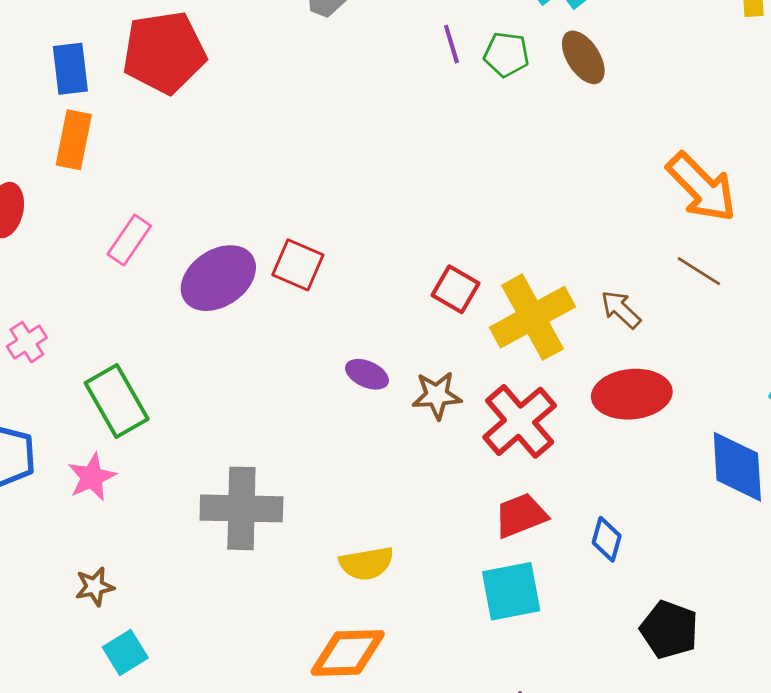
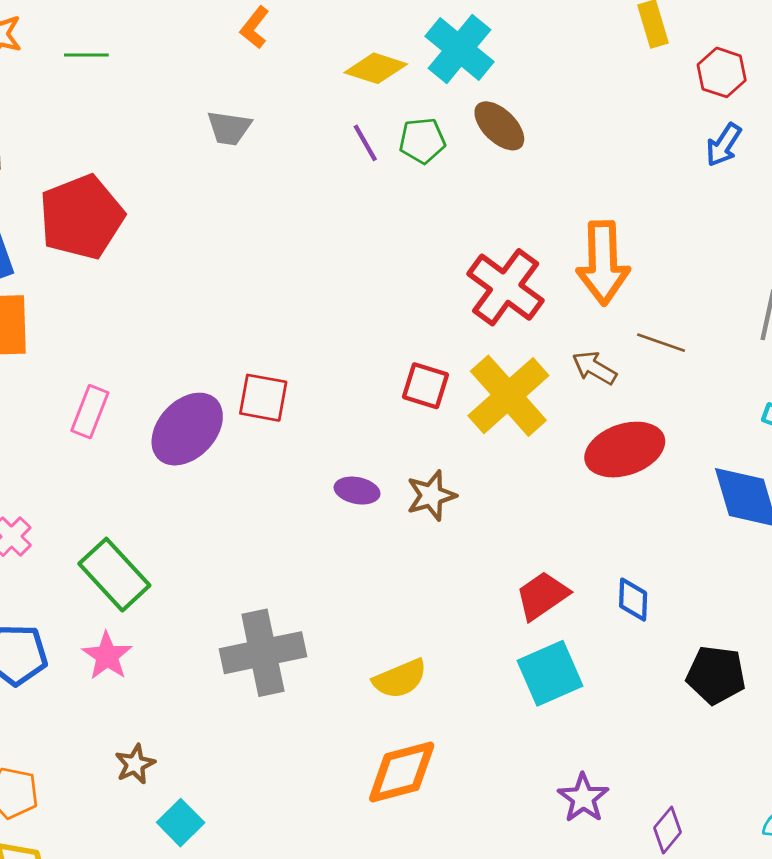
orange arrow: (702, 187) -> (603, 263), moved, turned 56
brown line: (699, 271) -> (661, 343), moved
red cross: (520, 421) -> (506, 287), moved

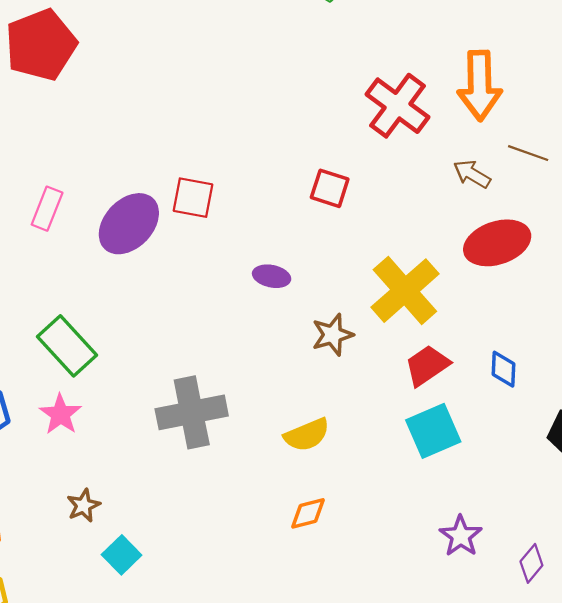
yellow cross: (508, 396) -> (405, 291), moved
brown star: (431, 495) -> (333, 335), moved
orange diamond: (402, 772) -> (308, 513), size x0.6

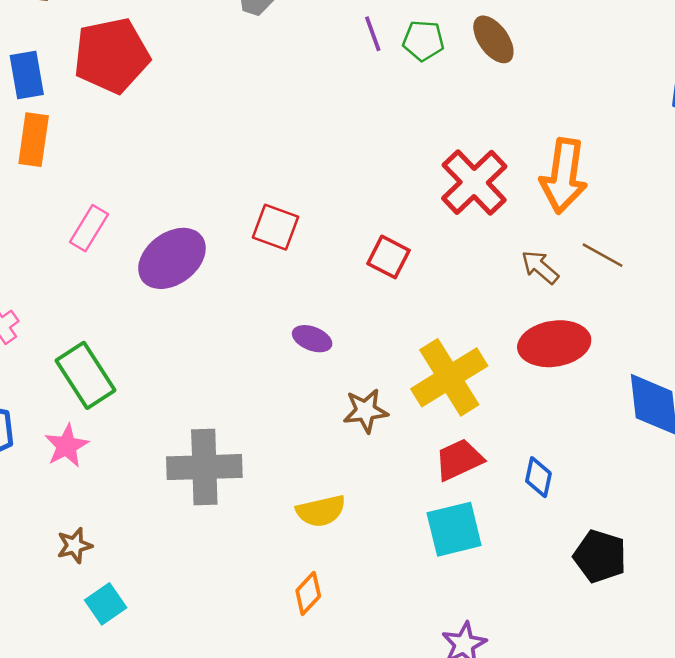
red square: (193, 198) -> (275, 227), moved
orange diamond: (308, 513) -> (308, 593), turned -42

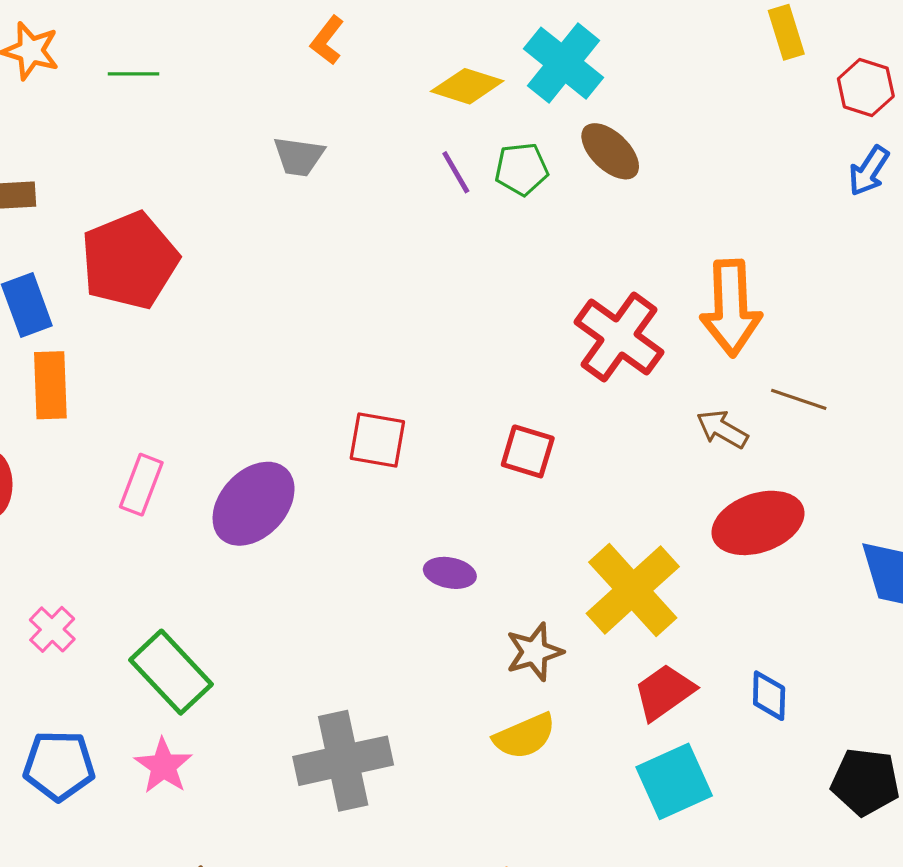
yellow semicircle: (321, 511) -> (525, 736), moved

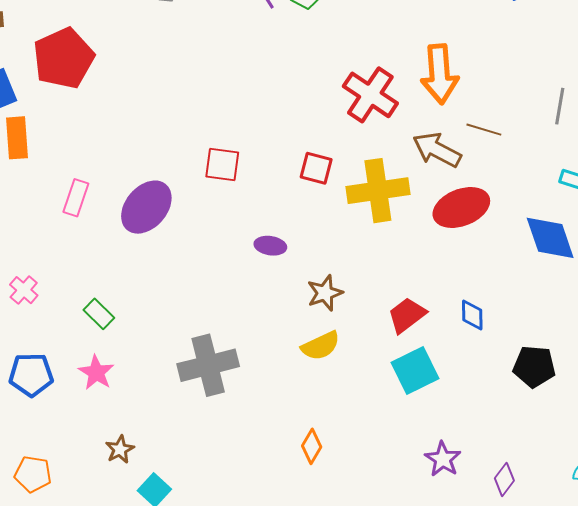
brown arrow: (722, 429) -> (437, 150), size x1.5
yellow cross: (633, 590) -> (378, 191), moved, turned 36
green rectangle: (171, 672) -> (99, 314), size x0.6

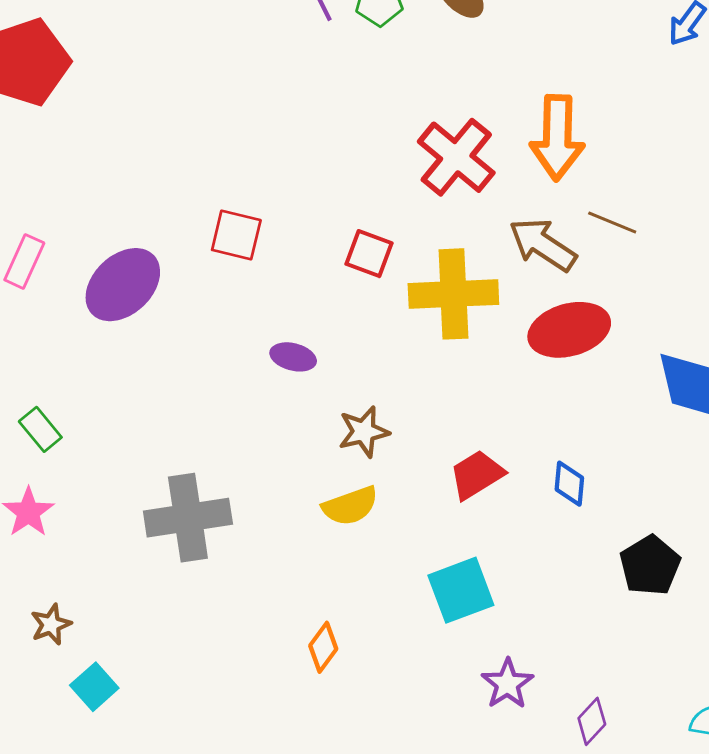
black pentagon: (534, 366) -> (650, 565), turned 30
cyan square: (415, 371) -> (461, 590), moved

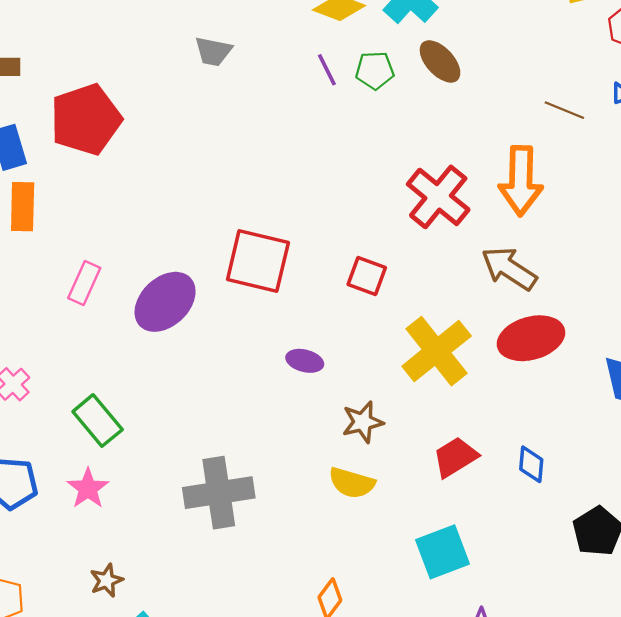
brown line: (612, 223) -> (564, 110), moved
red square: (236, 235) -> (258, 261), size x1.5
yellow cross: (453, 294) -> (437, 351), moved, turned -36
green rectangle: (40, 429) -> (98, 421), size x1.4
yellow semicircle: (350, 506) -> (352, 483), turned 36

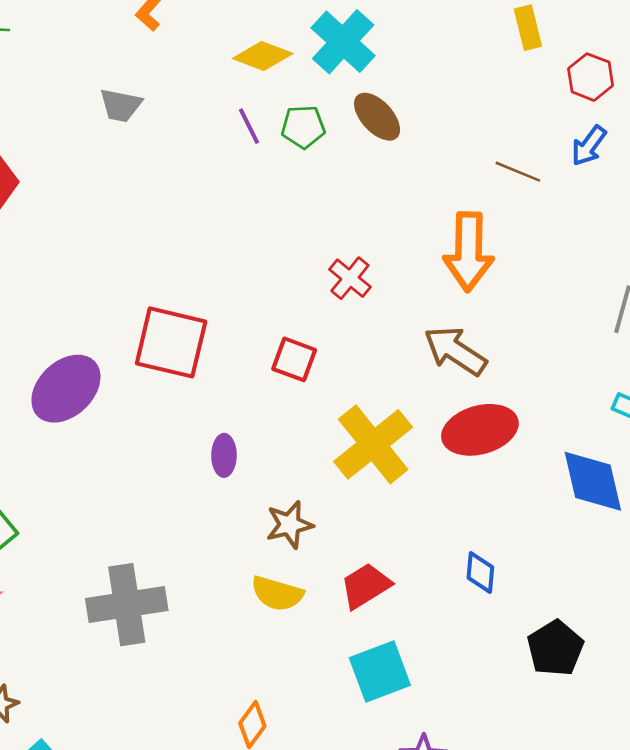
red cross: (438, 197) -> (350, 278), moved, size x0.6
purple ellipse: (305, 361) -> (224, 455), turned 76
red trapezoid: (455, 457) -> (366, 586), moved

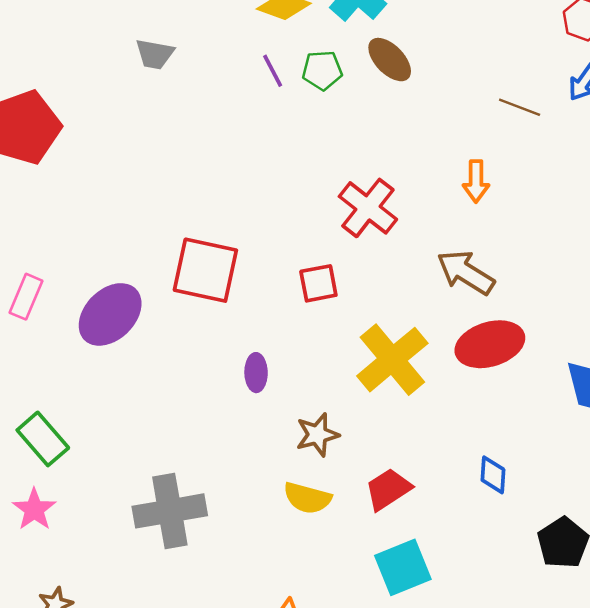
orange arrow: (469, 252) -> (476, 181), size x0.6
red cross: (350, 278) -> (368, 208), size x1.5
red square: (294, 359) -> (318, 283), turned -30

